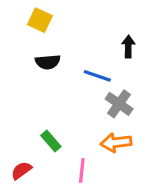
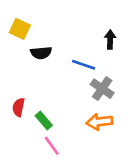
yellow square: (40, 20) -> (20, 29), moved
red semicircle: (21, 170) -> (18, 107), moved, turned -42
pink line: (82, 170) -> (52, 146), moved, turned -42

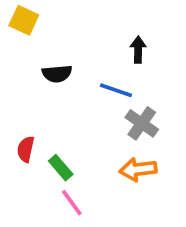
yellow square: (20, 29) -> (24, 20), moved
black arrow: (110, 40) -> (138, 50), moved

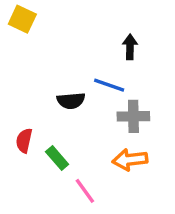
black semicircle: (57, 74) -> (71, 101), moved
gray cross: (142, 123) -> (133, 116), turned -36
pink line: (72, 203) -> (85, 191), moved

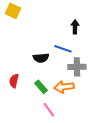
green rectangle: (57, 158) -> (41, 87), moved
orange arrow: (130, 160) -> (64, 87), moved

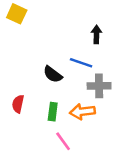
black semicircle: (41, 58) -> (53, 74), turned 42
green rectangle: (41, 87) -> (53, 112), turned 48

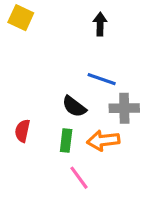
black arrow: (96, 34) -> (100, 24), moved
black semicircle: (53, 74) -> (74, 107), moved

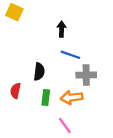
black arrow: (100, 24) -> (62, 29), moved
black semicircle: (74, 107) -> (39, 72), moved, turned -120
pink line: (79, 178) -> (65, 126), moved

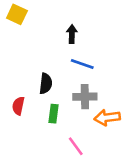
gray cross: (86, 75) -> (85, 97), moved
orange arrow: (72, 97) -> (107, 118), moved

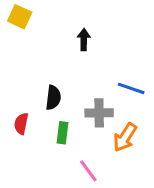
blue line: (82, 64) -> (131, 88), moved
orange arrow: (107, 118) -> (125, 137), turned -50

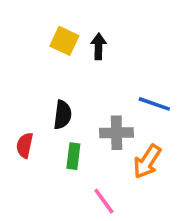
yellow square: (20, 17) -> (64, 41), moved

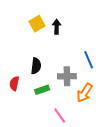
yellow square: (64, 41) -> (37, 24), turned 35
blue line: (154, 104) -> (89, 60), turned 48
green rectangle: (73, 156) -> (42, 90), turned 64

